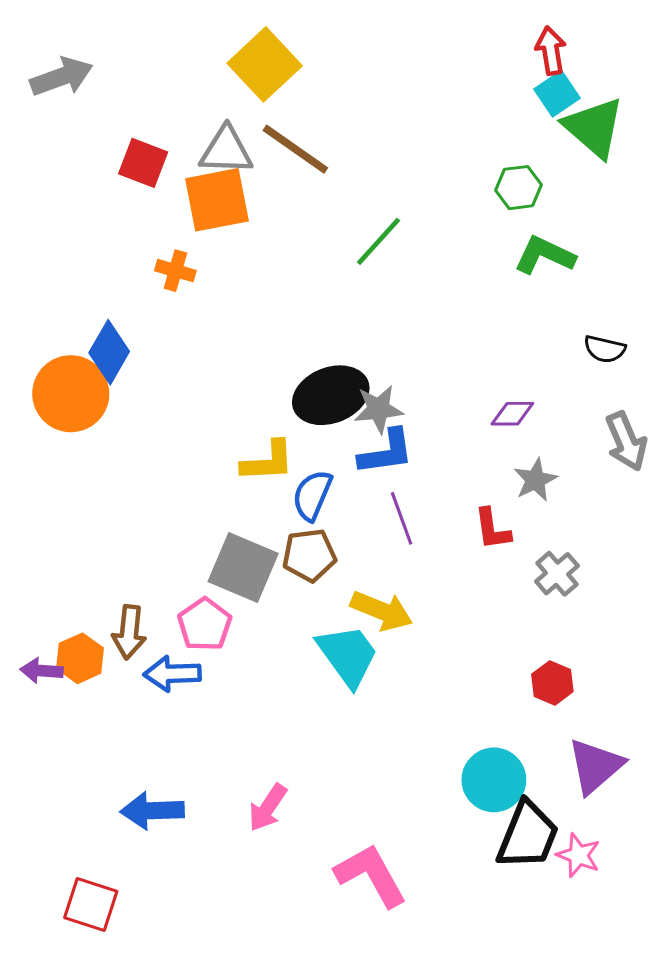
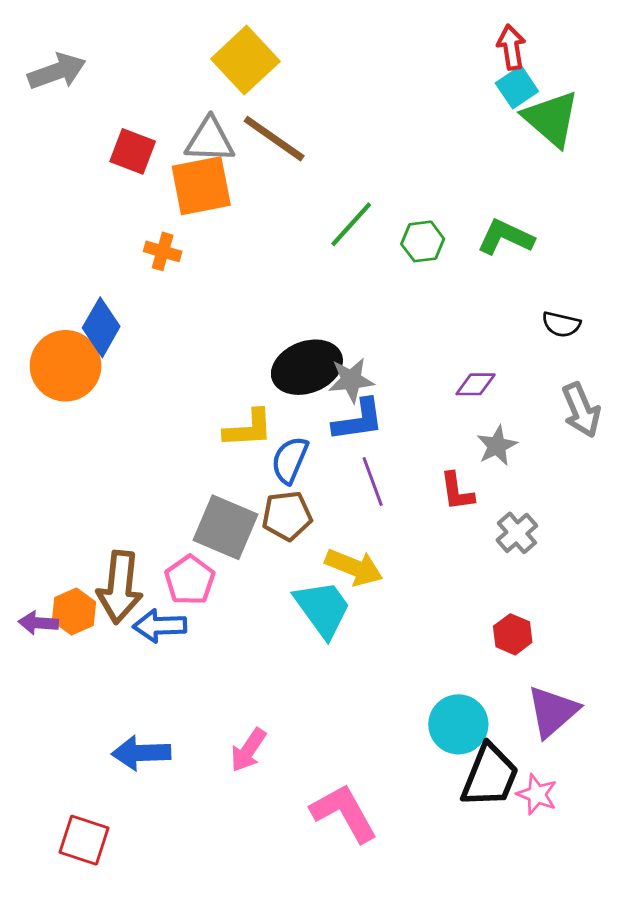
green hexagon: (519, 188) -> (423, 241), moved
brown arrow: (129, 632) -> (120, 587), size x1.4

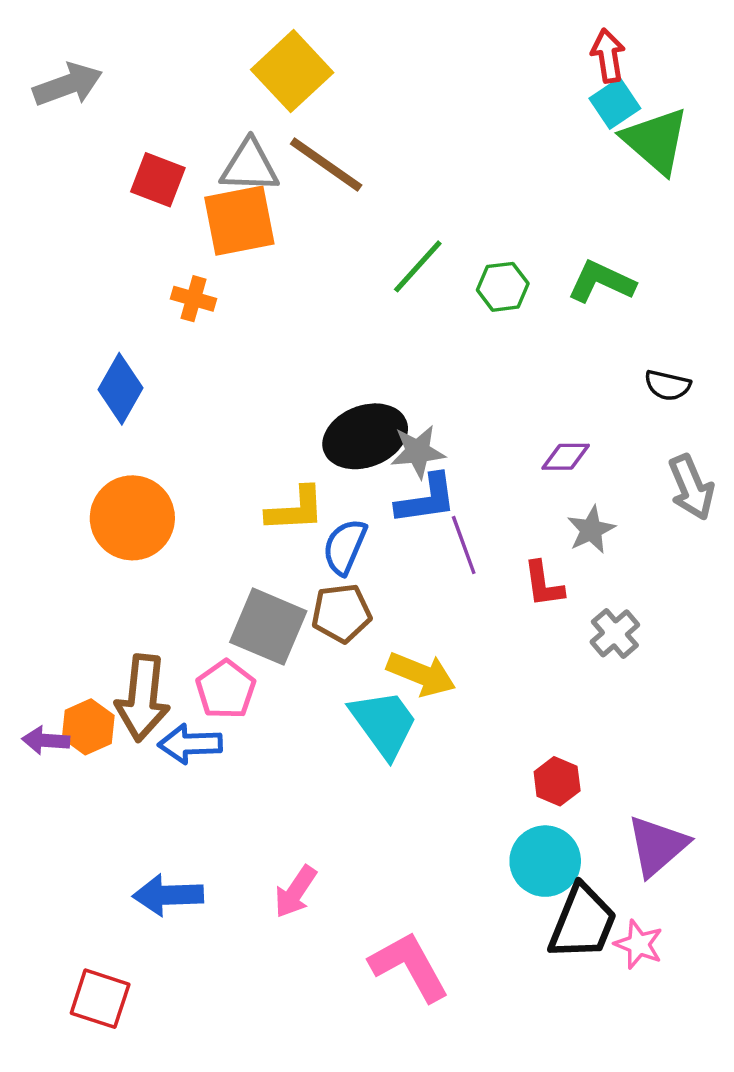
orange circle: (65, 366) -> (132, 518), moved
purple line: (373, 481) -> (464, 545), moved
red hexagon: (513, 634) -> (557, 781), moved

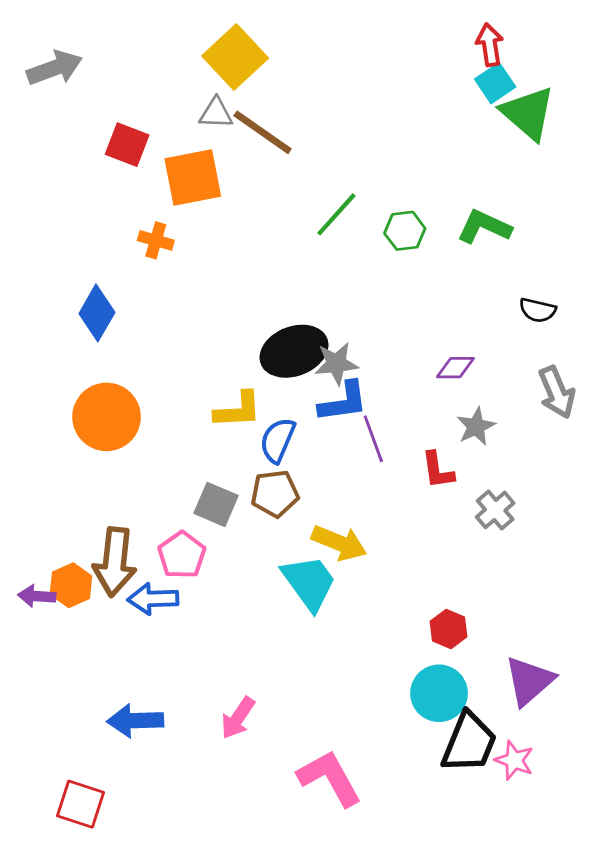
gray triangle: (250, 166) -> (216, 113), moved, size x0.7
gray square: (268, 627) -> (216, 504), size x0.7

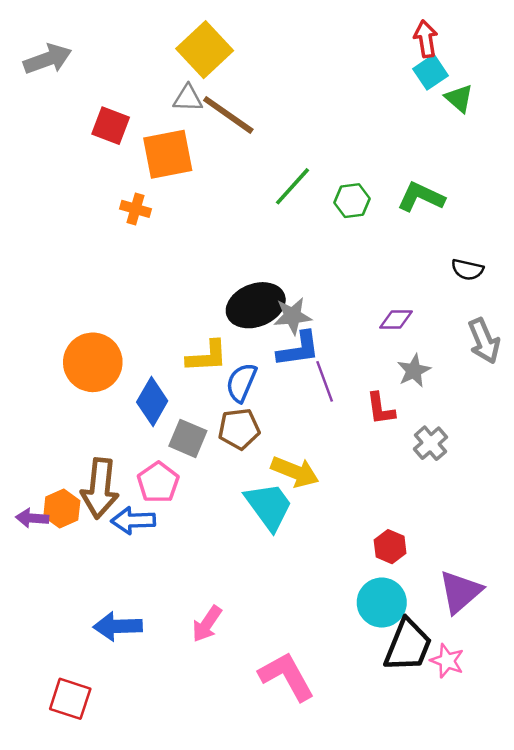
green triangle: (528, 113) -> (459, 98), size x0.6
blue diamond: (97, 313) -> (152, 402), moved

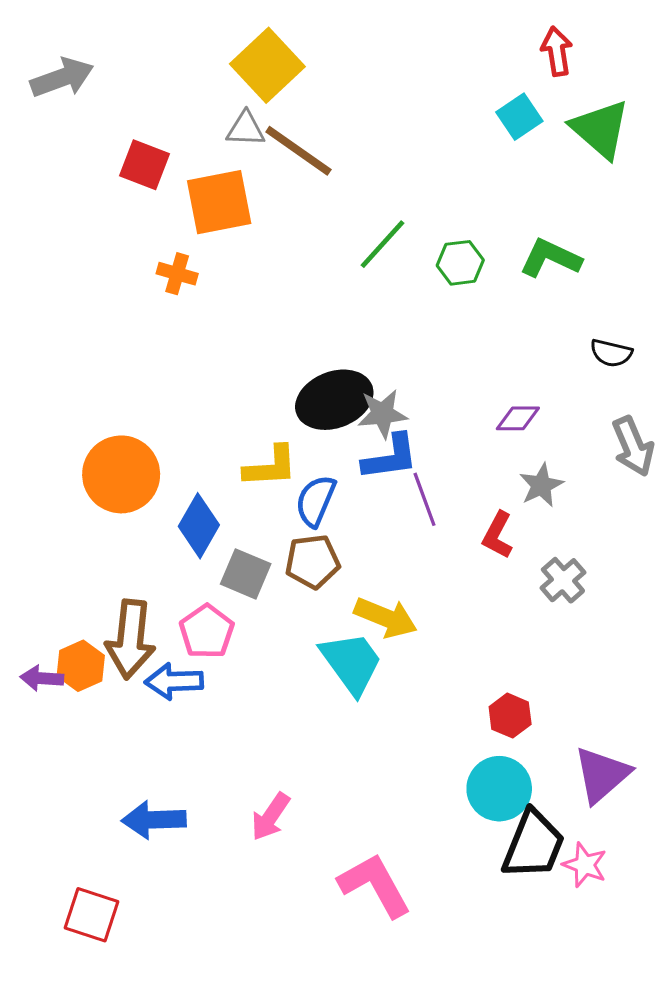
cyan square: (430, 72) -> (519, 117), moved
green triangle: (459, 98) -> (600, 129), size x1.6
red L-shape: (381, 409) -> (498, 535), turned 36

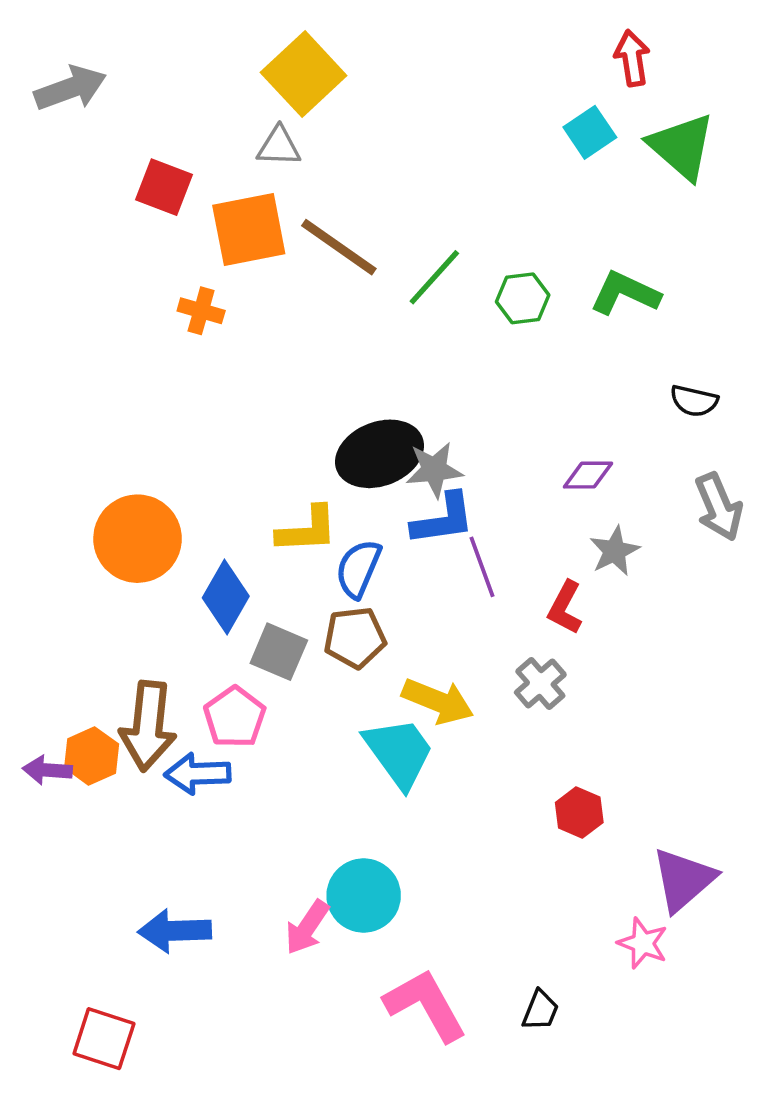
brown line: (298, 151) -> (339, 247), moved
gray cross: (563, 580) -> (540, 684), moved
cyan circle: (499, 789) -> (364, 896), moved
black trapezoid: (533, 845) -> (540, 1010), moved, size x0.5
pink star: (585, 865) -> (643, 943), moved

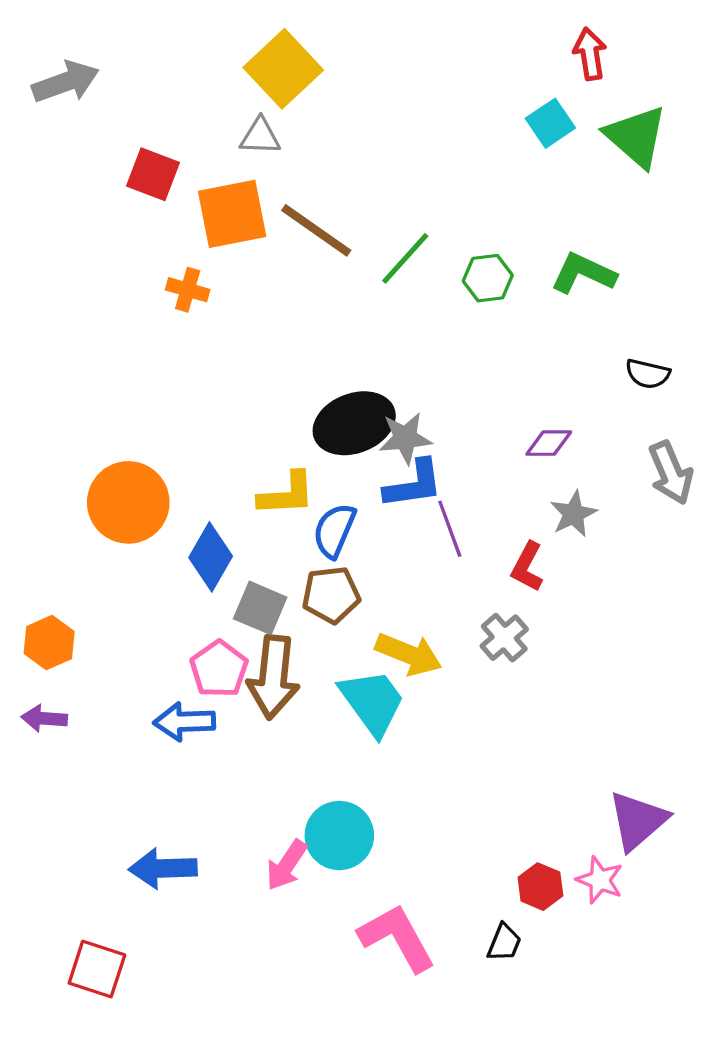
brown arrow: (148, 726) -> (273, 677), moved
orange hexagon: (92, 756) -> (49, 643), moved
red hexagon: (579, 812) -> (540, 887), moved

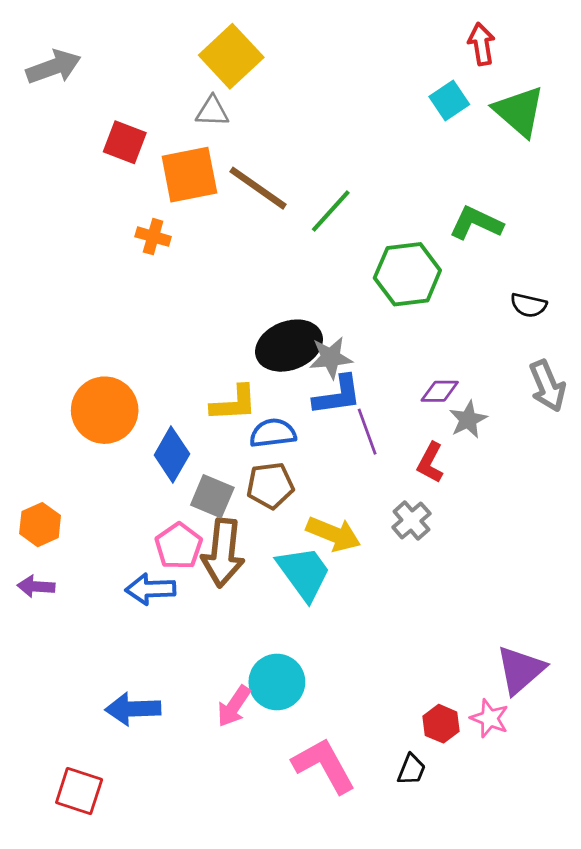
green hexagon: (488, 278) -> (407, 274), moved, size x1.6
purple diamond: (549, 443) -> (440, 391), moved
blue semicircle: (334, 530) -> (273, 433), turned 60

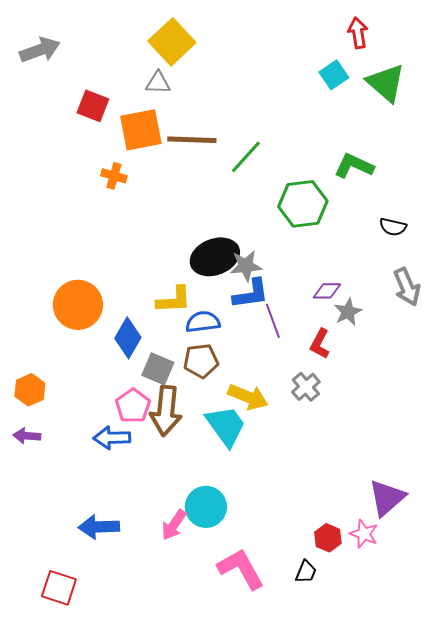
brown line: (258, 188) -> (192, 140), turned -33

